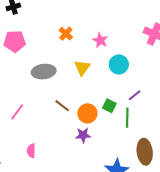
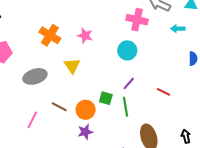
orange cross: (66, 34) -> (50, 35), size x1.5
cyan circle: (119, 64) -> (127, 50), moved
pink line: (17, 112) -> (32, 120), moved

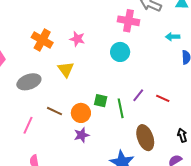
cyan arrow: (178, 29) -> (173, 37), moved
purple line: (129, 83) -> (138, 95), moved
red line: (163, 92) -> (163, 98), moved

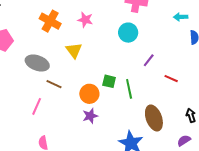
gray ellipse: (29, 82) -> (37, 63), turned 40
purple line: (138, 95) -> (149, 60), moved
brown line: (55, 111) -> (54, 84), moved

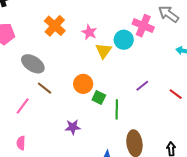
cyan circle: (128, 33) -> (124, 40), moved
yellow triangle: (74, 50) -> (104, 51), moved
red line: (171, 79) -> (176, 94), moved
orange circle: (89, 94) -> (83, 84), moved

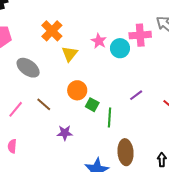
pink cross: (143, 26) -> (140, 35), turned -30
pink star: (89, 32) -> (99, 41), moved
yellow triangle: (104, 51) -> (70, 54), moved
brown line: (45, 88) -> (44, 104), moved

